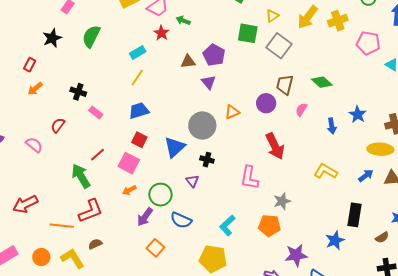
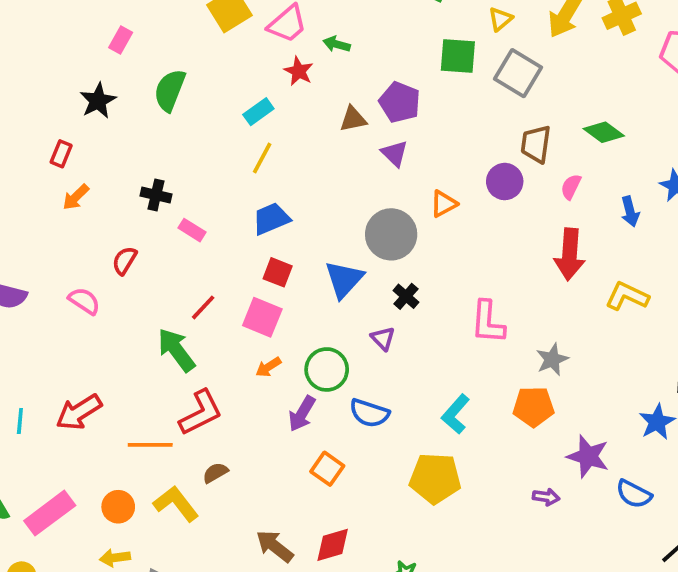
red arrow: (275, 146) -> (570, 254), moved, turned 36
black cross: (207, 160) -> (406, 296), turned 32
purple star: (296, 255) -> (588, 456), turned 30

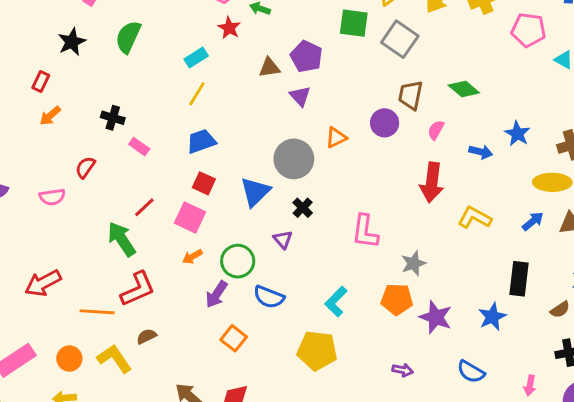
blue arrow: (630, 212) -> (481, 152), turned -65
pink semicircle: (84, 301) -> (52, 197), turned 135
purple star: (588, 456) -> (436, 317), moved

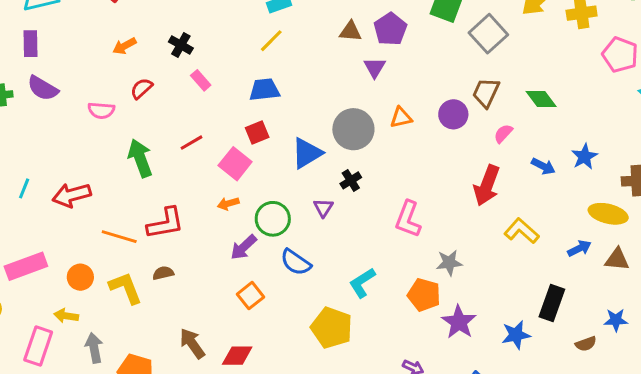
orange arrow: (50, 116) -> (124, 46), moved
red square: (204, 183) -> (257, 132), turned 30
green arrow: (122, 239) -> (140, 158), moved

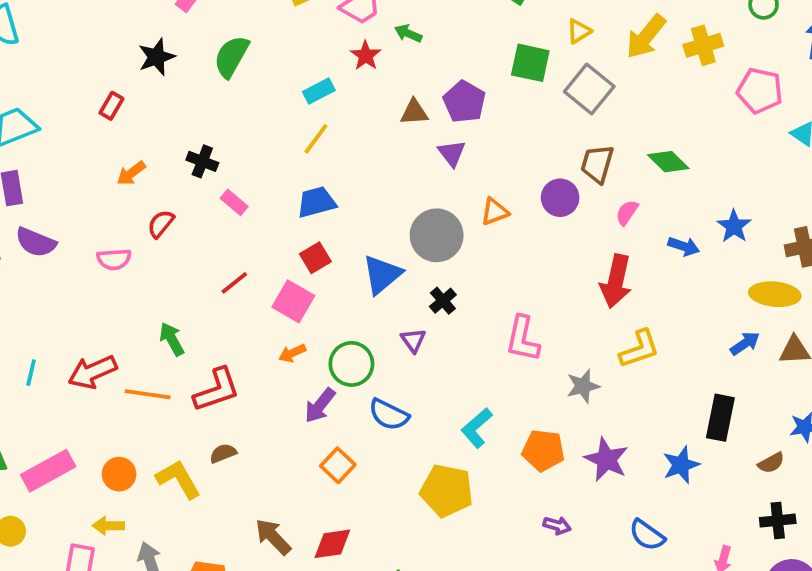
green arrow: (140, 158) -> (172, 339), moved, size x0.7
yellow L-shape: (522, 231) -> (639, 349), moved, turned 128
orange line: (119, 237) -> (148, 394), moved
orange pentagon: (424, 295) -> (543, 450), moved

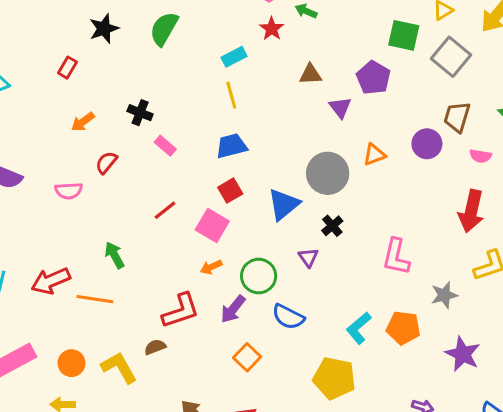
purple pentagon: (464, 102) -> (373, 78), moved
yellow line: (316, 139) -> (231, 95), turned -52
pink semicircle: (627, 212) -> (480, 156), turned -115
red L-shape: (217, 390) -> (181, 311), moved
orange pentagon: (543, 450) -> (403, 328), moved

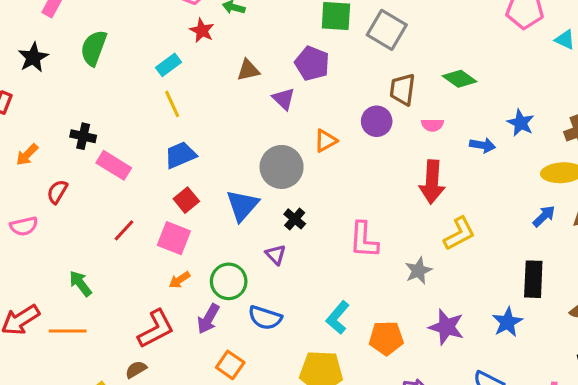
pink rectangle: (165, 146) -> (114, 165), size x1.5
orange pentagon: (403, 328) -> (386, 338), moved

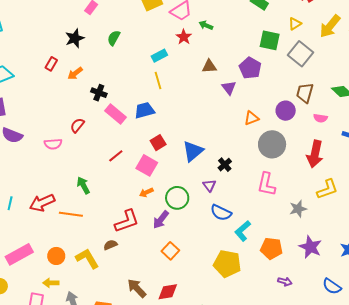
green semicircle: (94, 48) -> (114, 38), size x0.7
orange arrow: (27, 155) -> (75, 73), moved
blue trapezoid: (180, 155) -> (145, 110), moved
gray circle: (282, 167) -> (272, 144), moved
blue semicircle: (265, 318) -> (221, 213), moved

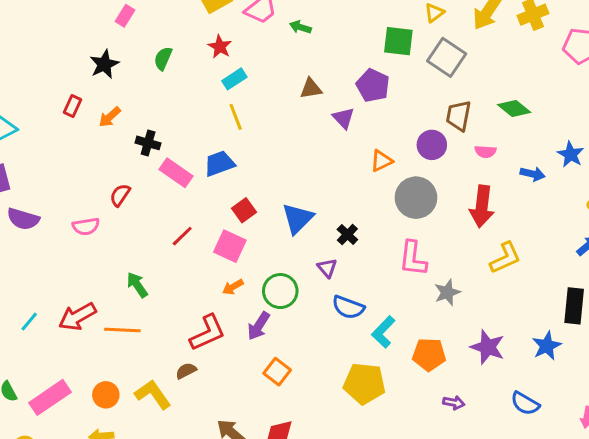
red star: (184, 37) -> (220, 47), moved
cyan line: (10, 203) -> (29, 322), turned 32
gray star: (298, 209) -> (447, 292), moved

